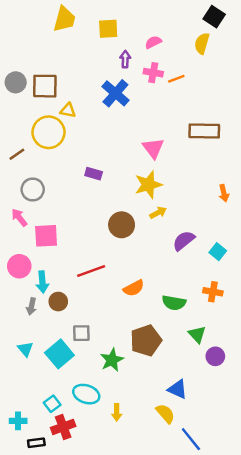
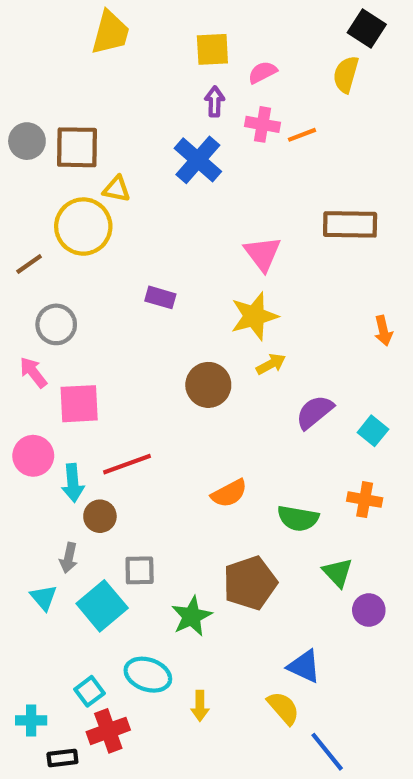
yellow square: (108, 29) -> (212, 49), moved
red line: (91, 271) -> (127, 464), moved
gray arrow: (31, 306) -> (69, 558), moved

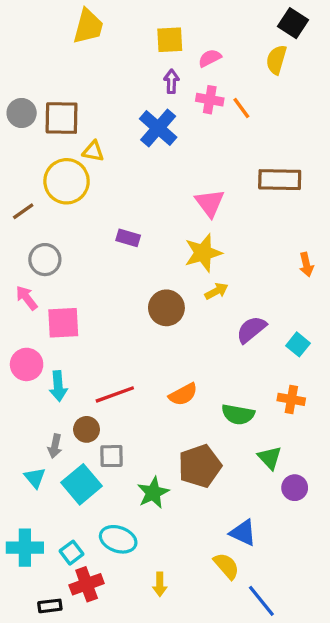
orange line: (302, 135) -> (241, 108), turned 75
red line: (127, 464) -> (115, 394), moved
brown circle: (100, 516) -> (87, 429), moved
yellow arrow: (200, 706) -> (160, 584), moved
cyan cross: (31, 720) -> (25, 548), moved, size x1.5

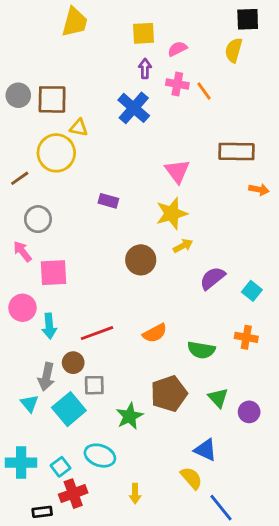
black square: (293, 23) -> (248, 19), turned -35
orange arrow: (306, 265) -> (259, 190), moved, turned -66
gray arrow: (55, 446) -> (46, 377), size x1.4
green triangle: (270, 458) -> (218, 398), moved

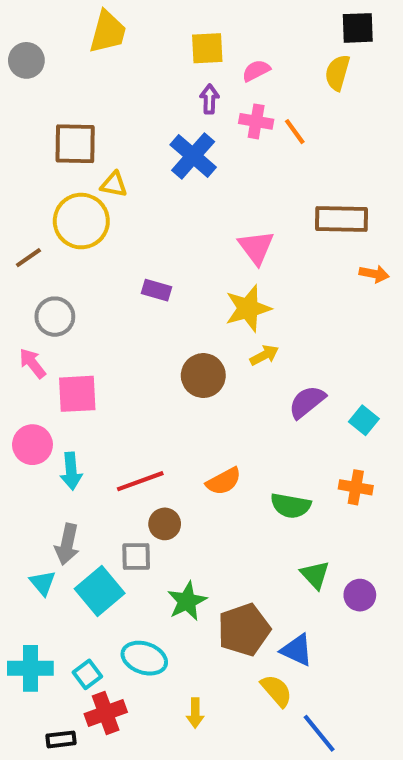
gray circle: (18, 95) -> (26, 60), moved
brown circle: (73, 363) -> (165, 524), moved
brown pentagon: (169, 394) -> (244, 630), moved

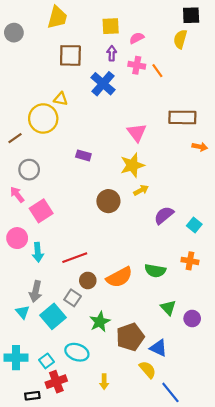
brown square: (75, 144) -> (70, 55), moved
pink square: (77, 394) -> (41, 211), turned -30
orange semicircle: (224, 481) -> (119, 277), moved, size x1.4
gray square: (136, 556) -> (73, 298), turned 35

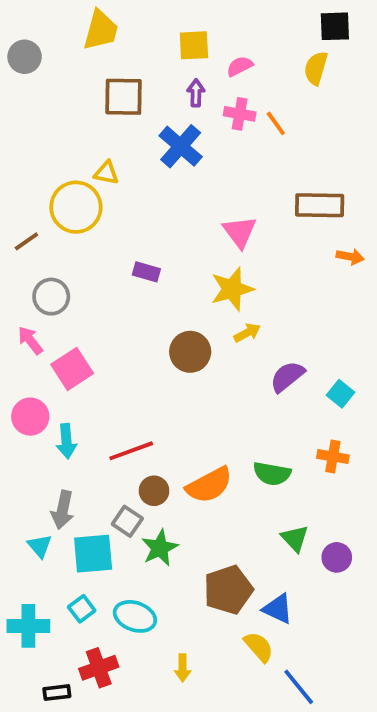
cyan square: (53, 316) -> (93, 554), turned 35
green star: (100, 322) -> (160, 548), moved
cyan square: (46, 361) -> (82, 609), moved

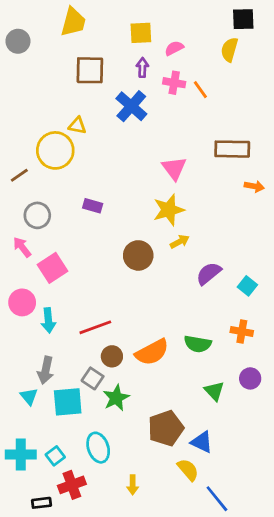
purple rectangle: (146, 272) -> (93, 206), moved
purple circle: (337, 557) -> (250, 378), moved
cyan square: (82, 609) -> (55, 456), moved
cyan ellipse: (135, 616) -> (98, 448), turned 52

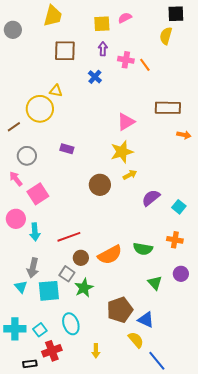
pink semicircle: (174, 48) -> (125, 18), moved
blue cross: (131, 106) -> (95, 77), size x0.6
pink triangle: (174, 168) -> (126, 122), turned 36

